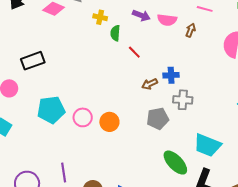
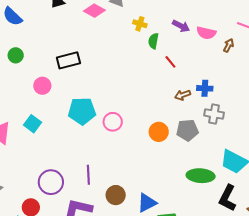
orange circle: (109, 122) -> (159, 132), moved
green ellipse: (175, 163) -> (201, 176), turned -48

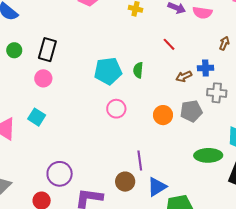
green semicircle: (153, 41) -> (138, 70), moved
brown arrow: (229, 45) -> (224, 43), moved
black rectangle: (68, 60) -> (47, 50), moved, turned -55
cyan pentagon: (82, 111) -> (108, 71), moved
purple line: (88, 175) -> (140, 161), moved

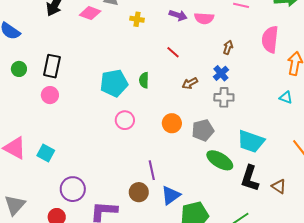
blue cross: (205, 68) -> (221, 73), moved, turned -35
gray pentagon: (191, 111) -> (203, 130), moved
cyan square: (37, 117) -> (46, 153), moved
green ellipse: (208, 155) -> (220, 160), turned 36

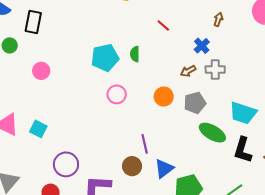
black rectangle: (52, 66) -> (33, 22), moved
blue cross: (221, 73) -> (202, 46), moved
brown arrow: (190, 83) -> (188, 71), moved

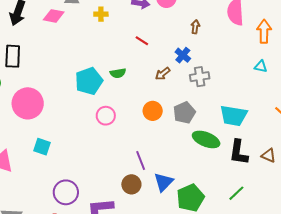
green semicircle: (135, 54) -> (118, 73), turned -91
pink circle: (41, 71) -> (28, 103), size x1.8
brown arrow: (188, 71) -> (163, 74), moved
cyan square: (38, 129) -> (42, 147), moved

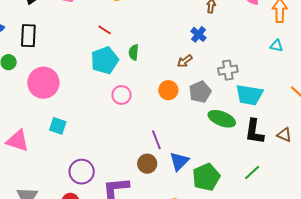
red line: (142, 41) -> (105, 30), moved
green semicircle: (118, 73) -> (134, 52), turned 105
brown arrow: (163, 74) -> (185, 61), moved
gray cross: (200, 77) -> (228, 70), moved

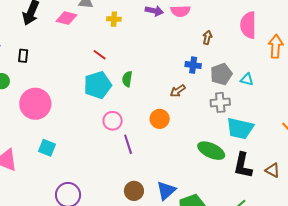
blue cross: (199, 34) -> (193, 65), turned -35
black rectangle: (28, 36) -> (23, 56), size x0.6
cyan triangle: (276, 46) -> (247, 79), moved
gray pentagon: (200, 92) -> (221, 74), moved
purple line: (156, 140) -> (128, 144), moved

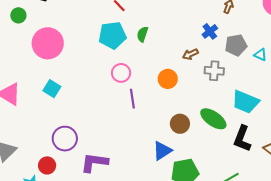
blue cross: (193, 65) -> (210, 31), turned 35
gray cross: (220, 102) -> (214, 71), moved
brown circle: (134, 191) -> (180, 124), moved

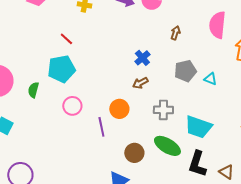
blue cross: (210, 31) -> (142, 58), moved
green semicircle: (142, 34) -> (33, 90), moved
gray cross: (214, 71) -> (163, 110), moved
purple line: (132, 99) -> (101, 127), moved

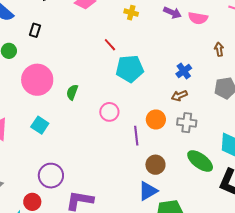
brown arrow: (175, 33) -> (219, 49), turned -32
cyan pentagon: (61, 69) -> (130, 69), moved
gray cross: (163, 110) -> (187, 123), moved
brown circle: (134, 153) -> (155, 165), moved

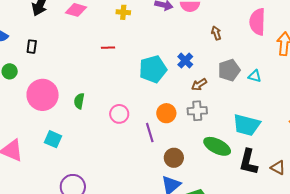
red line: (110, 45) -> (108, 48), turned -40
cyan pentagon: (130, 69) -> (153, 69), moved
brown arrow: (179, 96) -> (199, 85), moved

